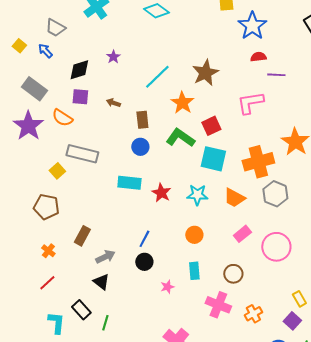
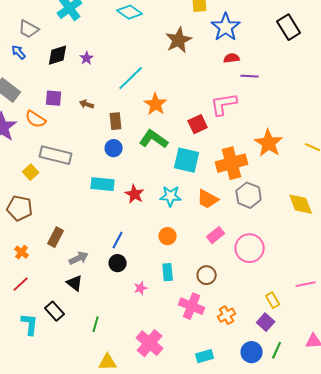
black diamond: (79, 70) -> (58, 55), moved
brown star: (205, 73) -> (179, 40), moved
red square: (211, 126) -> (198, 124), moved
green line: (105, 323) -> (96, 324), moved

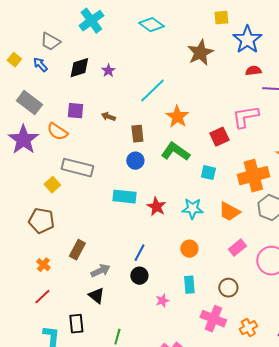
cyan square: (187, 160) -> (208, 173), size x0.6
black rectangle: (55, 311) -> (76, 324), turned 36

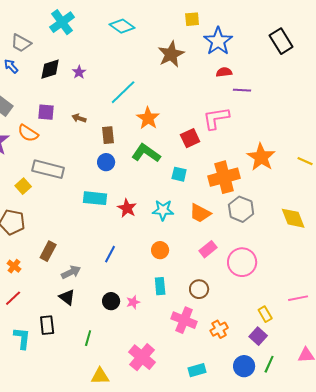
black circle: (139, 276) -> (111, 301), moved

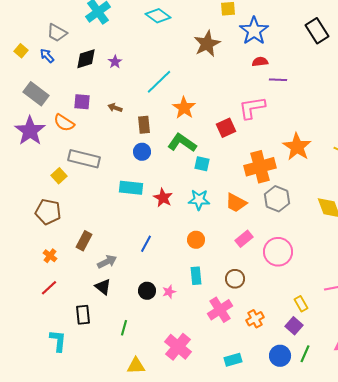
cyan square: (179, 174) -> (202, 164), moved
pink cross: (184, 320) -> (220, 310), turned 35
cyan L-shape: (22, 338) -> (58, 341), moved

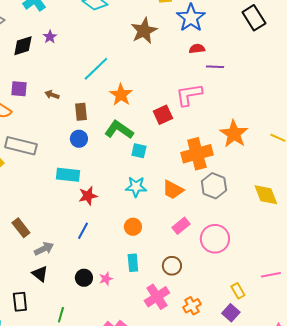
purple star: (115, 62) -> (50, 37), moved
red star: (163, 198) -> (88, 196), moved, turned 30
brown rectangle: (84, 241) -> (21, 228), turned -66

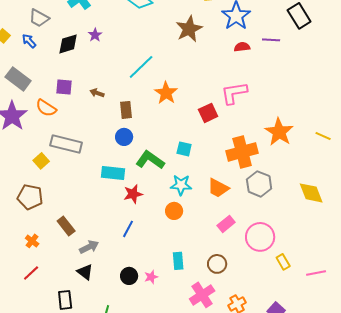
purple line: (215, 67) -> (271, 40), moved
green L-shape: (119, 130) -> (150, 160), moved
orange circle: (133, 227) -> (174, 211), moved
yellow rectangle: (238, 291) -> (283, 262), moved

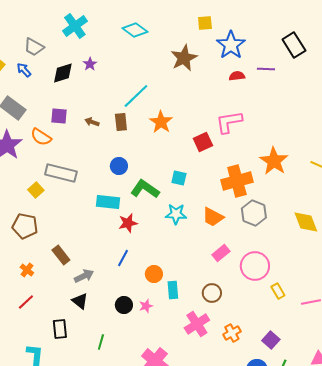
brown rectangle: (126, 110) -> (121, 122), moved
orange circle: (174, 211) -> (154, 274), moved

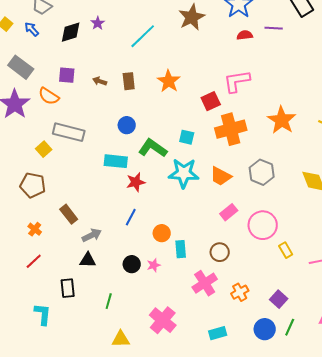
cyan line: (136, 96) -> (143, 36), moved
orange cross: (237, 181) -> (231, 129), moved
cyan star: (176, 214) -> (184, 173), size x1.4
black triangle: (80, 301) -> (88, 260), turned -36

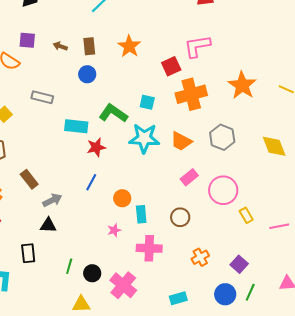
blue circle: (127, 125) -> (87, 74), moved
gray rectangle: (69, 132) -> (42, 97), moved, size x0.7
black circle: (132, 264) -> (92, 273), moved
pink cross: (205, 283) -> (149, 248), moved, turned 35

